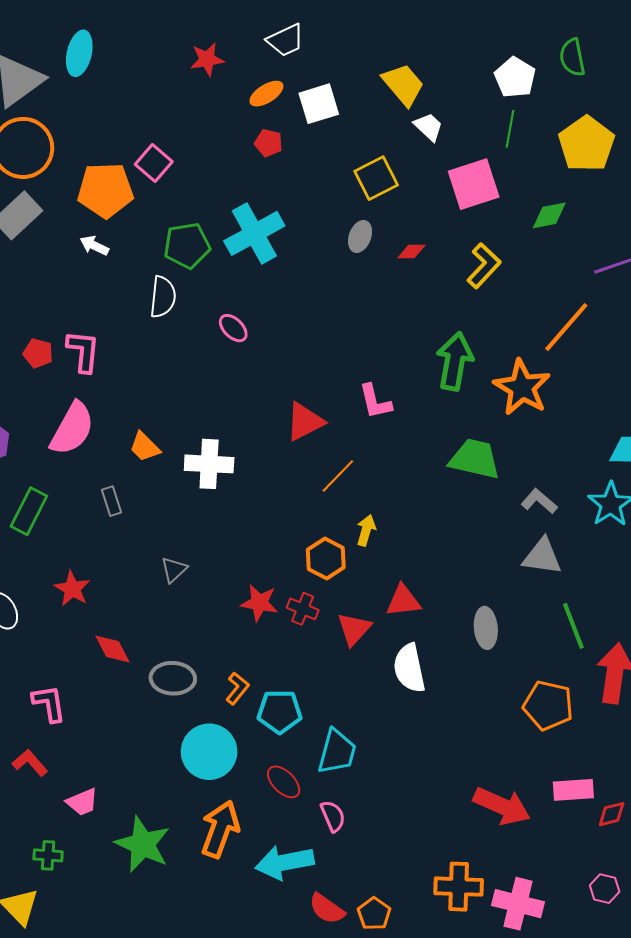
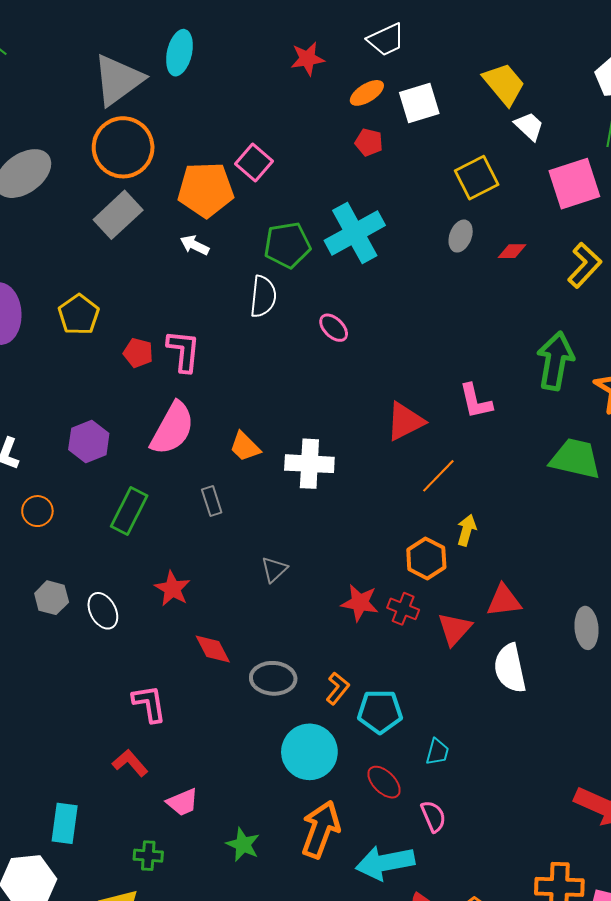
cyan trapezoid: (337, 752) -> (437, 752), size x0.6
green star: (143, 844) -> (243, 845), size x0.6

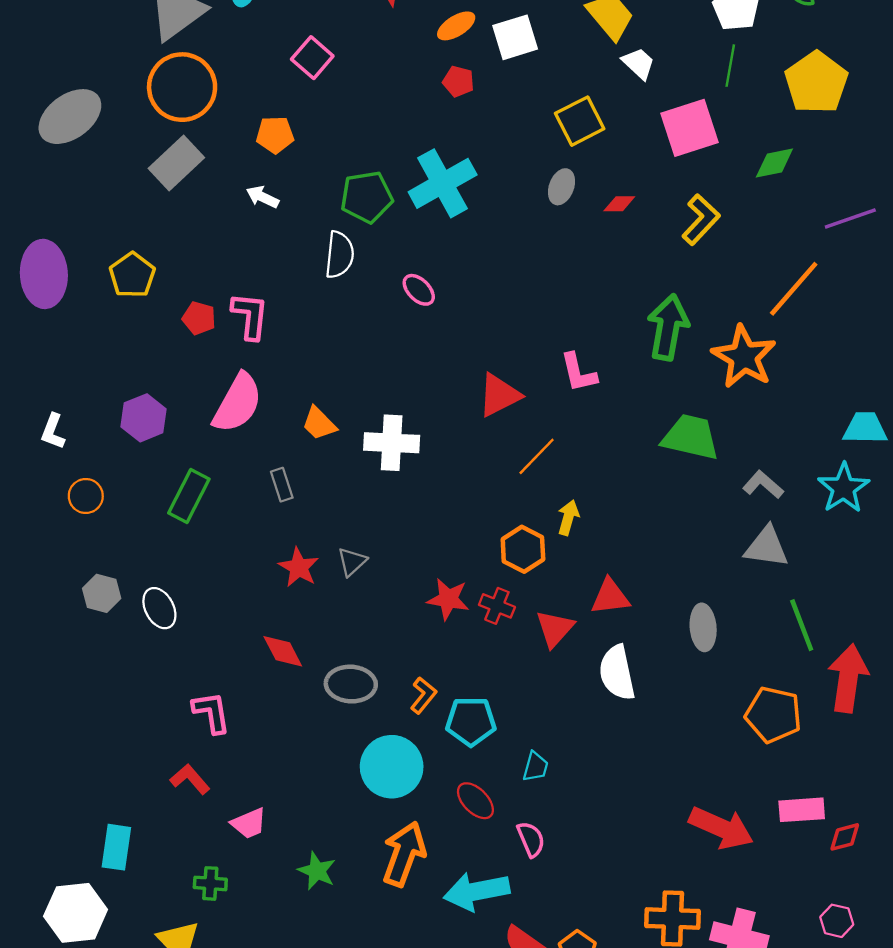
pink square: (254, 162) -> (312, 58), moved
orange pentagon: (206, 190) -> (275, 135), size x0.6
red star: (172, 589) -> (299, 567), moved

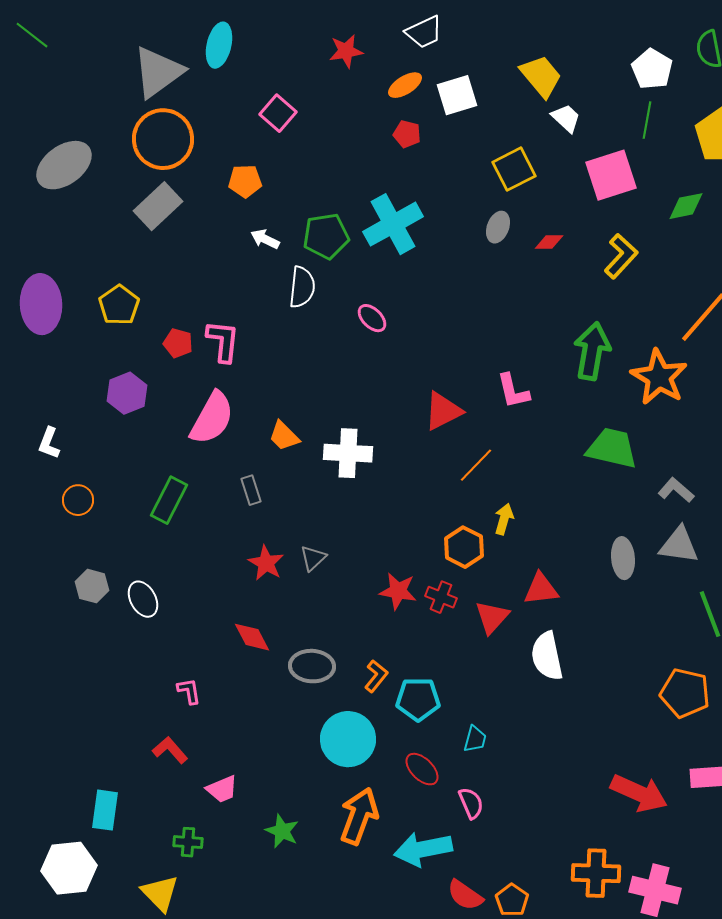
white arrow: (262, 197) -> (265, 239), moved
purple hexagon: (144, 418) -> (127, 393), moved
gray ellipse: (703, 627) -> (623, 558), moved
pink L-shape: (211, 712) -> (189, 691), size x0.7

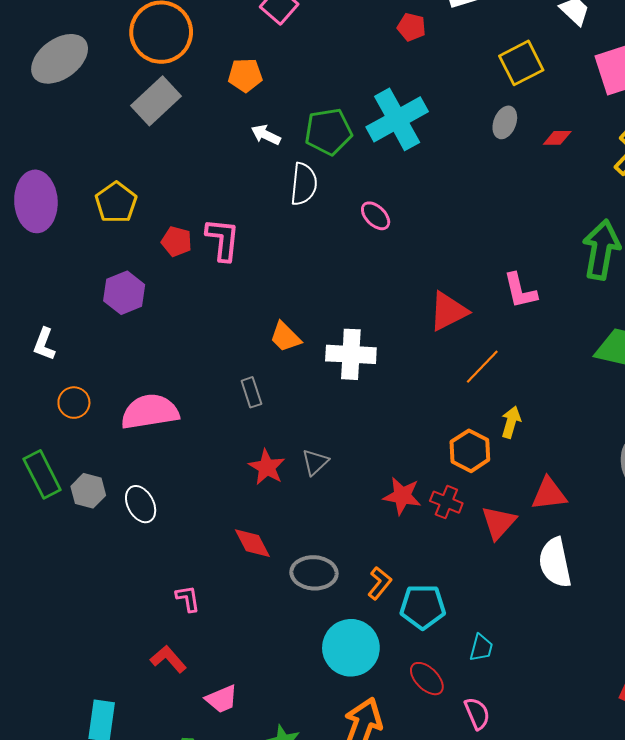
pink semicircle: (212, 418) -> (150, 412), moved, turned -128
green rectangle: (169, 500) -> (42, 474), moved, turned -54

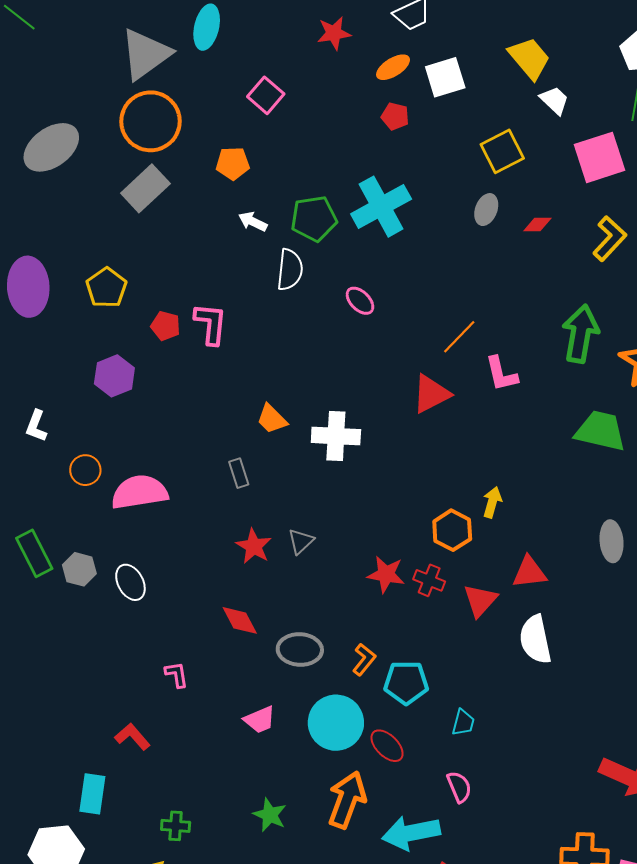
orange line: (482, 367) -> (459, 337), moved
orange circle: (74, 403) -> (85, 470), moved
red L-shape: (168, 659) -> (132, 737), moved
red ellipse: (427, 679) -> (387, 746), moved
pink trapezoid: (222, 699) -> (260, 720), moved

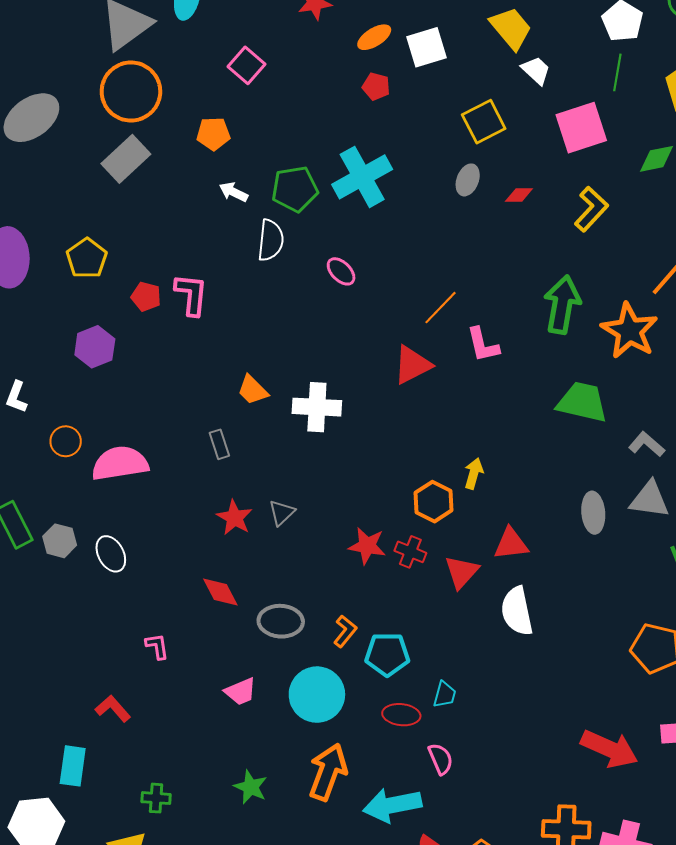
red ellipse: (387, 746) -> (401, 715), moved, turned -39

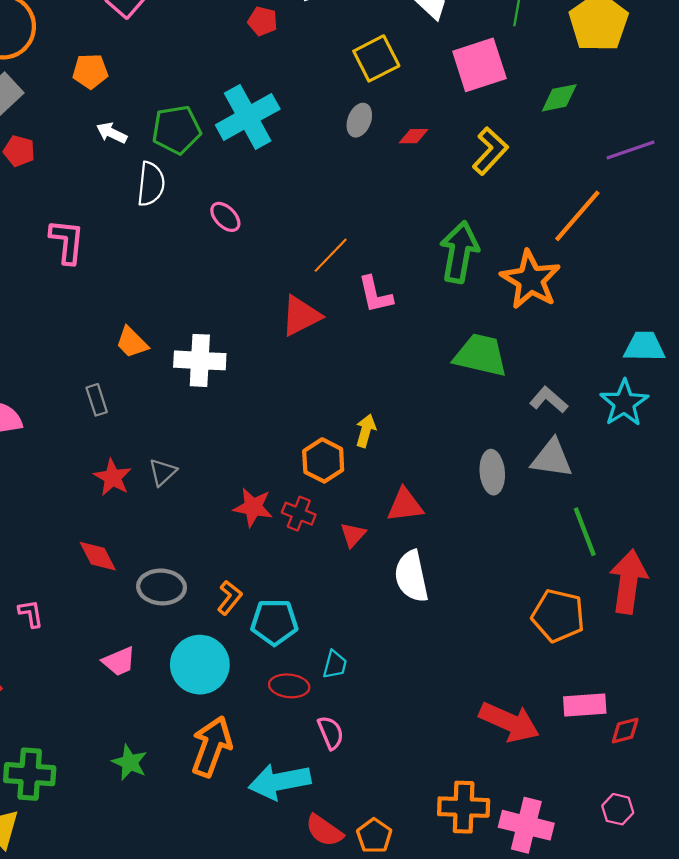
red pentagon: (146, 297) -> (19, 151), moved
red triangle: (462, 572) -> (353, 535), size x0.7
green cross: (156, 798) -> (30, 774), size x1.6

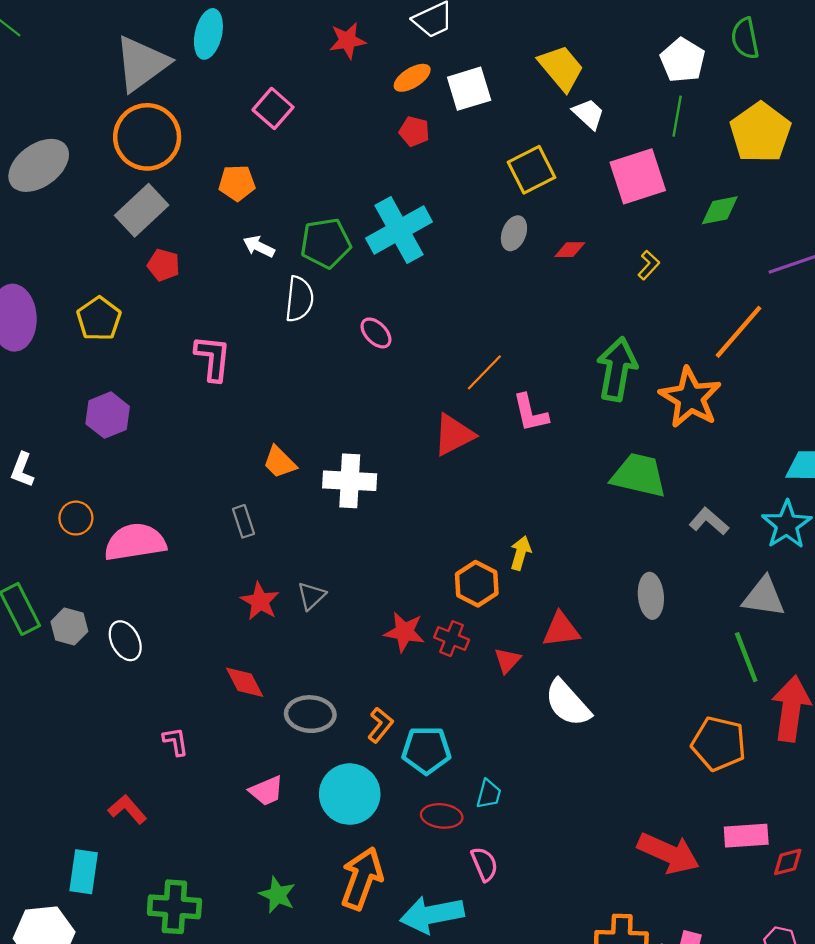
yellow L-shape: (490, 151) -> (649, 265), size x0.6
gray triangle: (552, 458) -> (764, 597), moved
white semicircle: (411, 576) -> (568, 703), turned -30

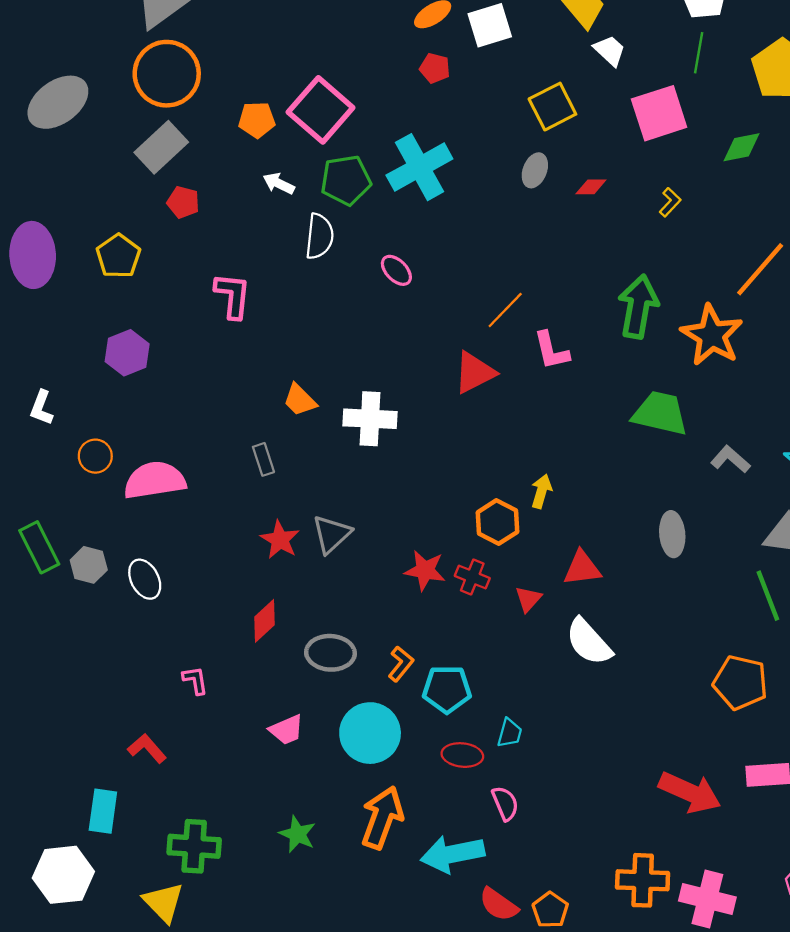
pink square: (273, 108) -> (321, 110), moved, size x1.6
gray triangle: (311, 596) -> (332, 534), size x1.4
red diamond: (245, 682) -> (265, 621), turned 75

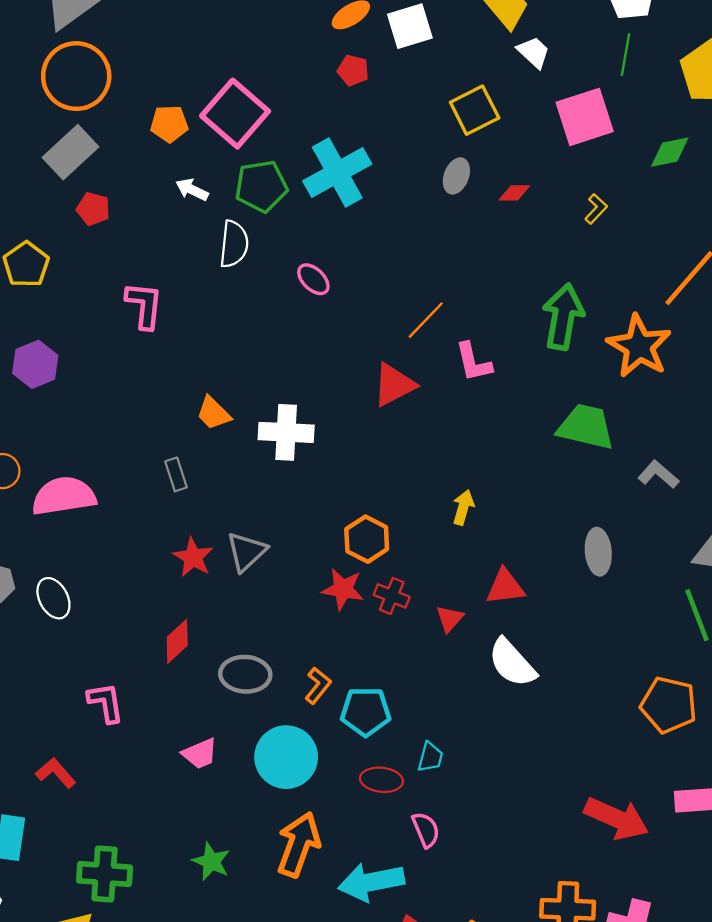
orange hexagon: (498, 522) -> (367, 539), moved
pink L-shape: (195, 680) -> (106, 703), size x1.4

